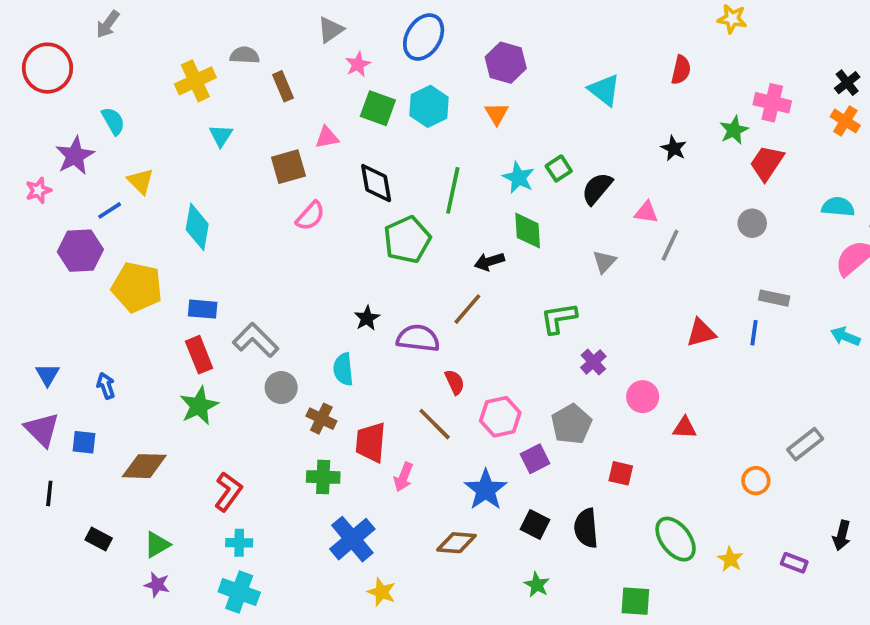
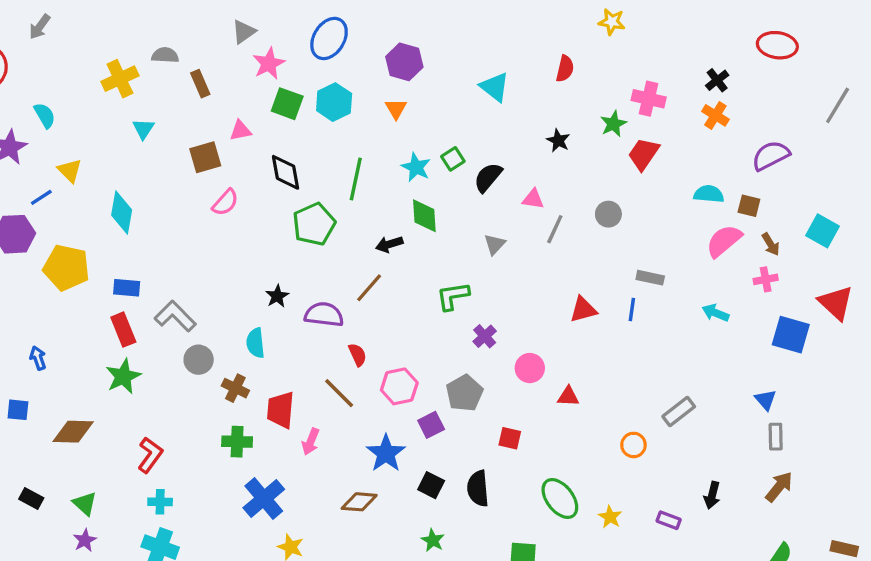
pink star: (358, 64) -> (269, 64), size x1.4
gray circle: (752, 223) -> (608, 214), moved
green triangle: (157, 545) -> (85, 504), turned -48
purple star: (157, 585) -> (85, 540), turned 30

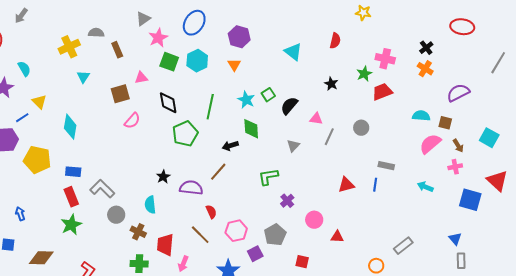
red trapezoid: (644, 154) -> (382, 92), turned 35

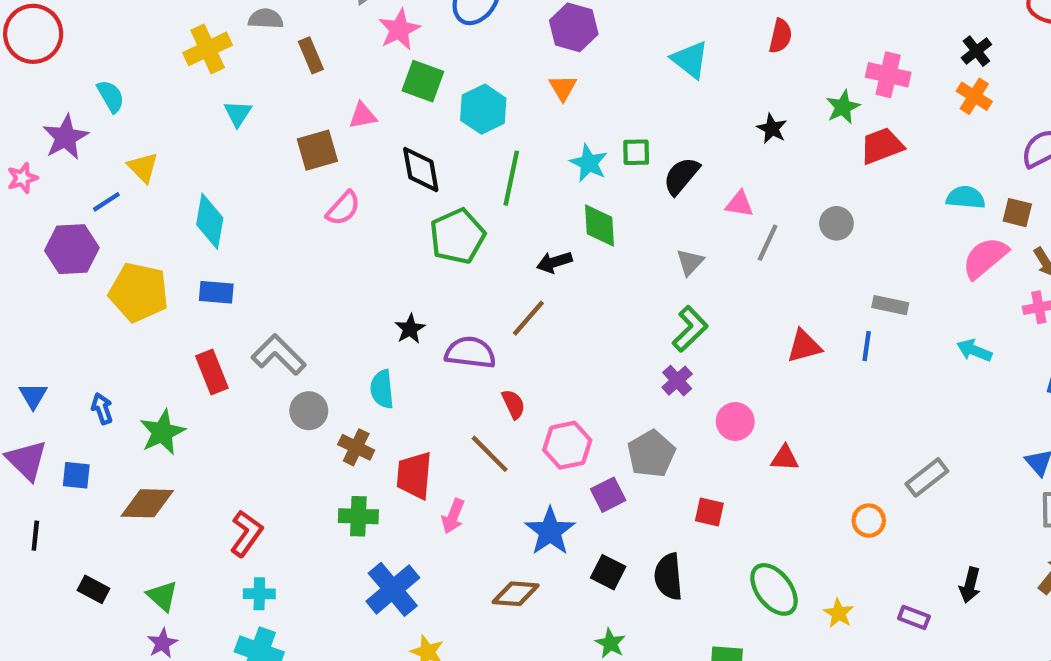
cyan hexagon: (197, 61) -> (483, 109), moved
green square: (268, 95) -> (636, 152), turned 32
blue rectangle: (73, 172) -> (216, 292), moved
green L-shape: (268, 177) -> (690, 329), moved, turned 145
green star: (71, 225) -> (162, 432), moved

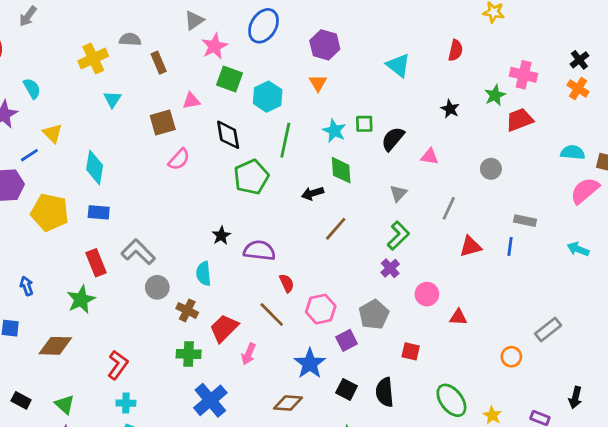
gray line: (768, 243) -> (449, 208), moved
brown line: (528, 318) -> (336, 229), moved
green star: (162, 432) -> (81, 300), moved
red trapezoid: (414, 475) -> (224, 328), turned 40

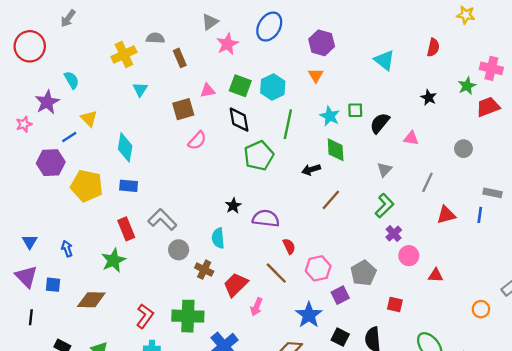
green square: (229, 79) -> (240, 86), moved
purple cross: (390, 268) -> (394, 234), moved
green cross: (189, 354) -> (188, 316), moved, size x1.5

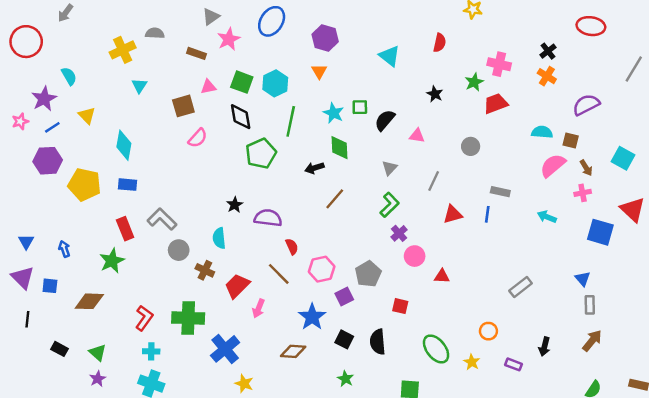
brown rectangle: (180, 58) -> (197, 53), moved, turned -48
blue line: (69, 137) -> (52, 127), moved
orange circle: (481, 309) -> (488, 331), moved

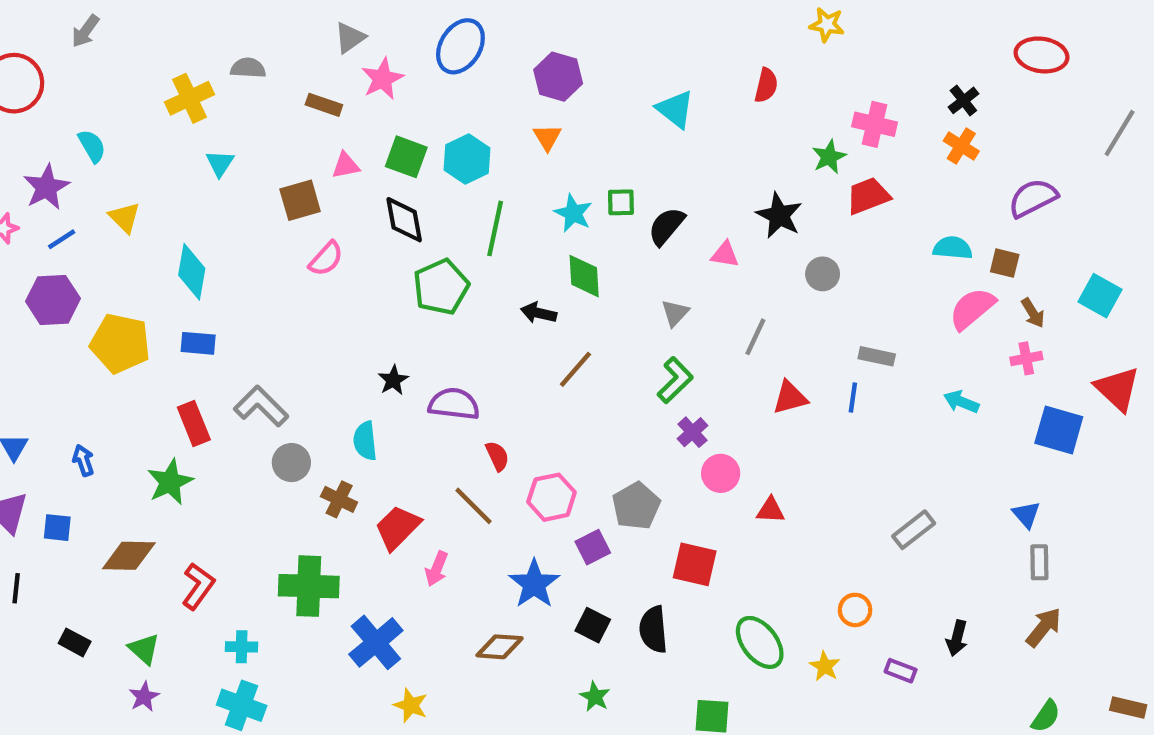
black star: (435, 94) -> (779, 215), moved, size x1.5
black arrow: (314, 168) -> (539, 313), turned 30
red square: (400, 306) -> (695, 564), size x1.5
red L-shape: (144, 318) -> (198, 586), moved

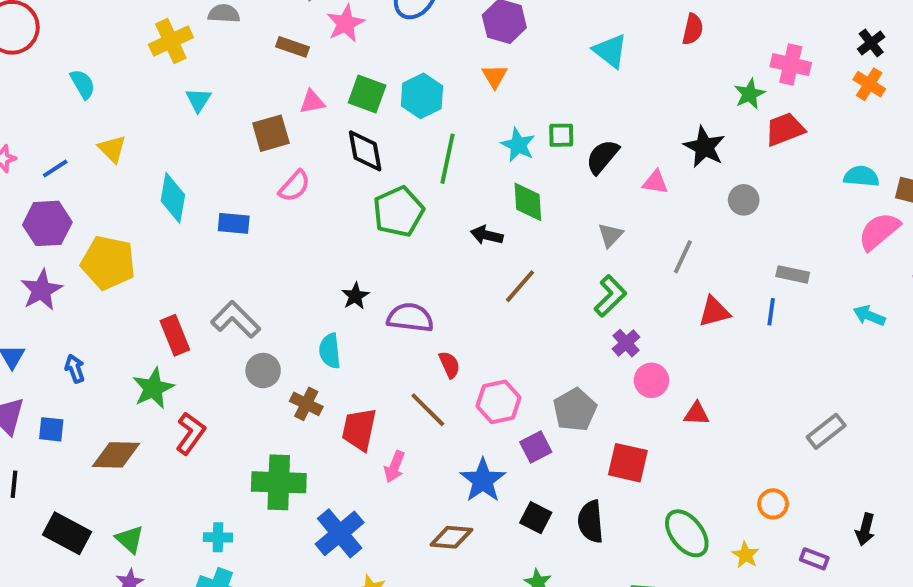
purple star: (46, 187) -> (41, 290), moved
blue rectangle: (198, 343) -> (234, 223), moved
red trapezoid: (398, 528) -> (359, 429), turned -33
red L-shape: (198, 586) -> (191, 433), moved
black rectangle: (75, 642) -> (67, 533), size x1.6

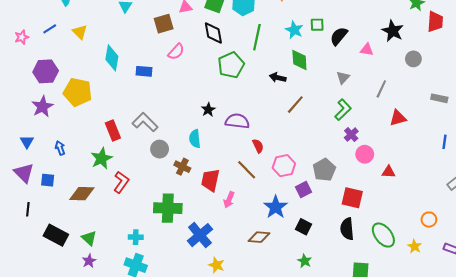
red trapezoid: (785, 129) -> (435, 22), turned 115
blue line: (55, 168) -> (50, 29), moved
blue line: (771, 312) -> (445, 142), moved
black semicircle: (591, 522) -> (347, 229), moved

